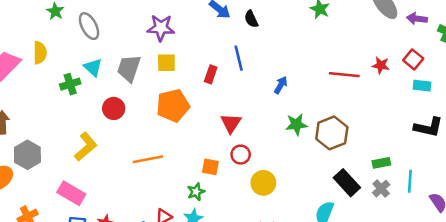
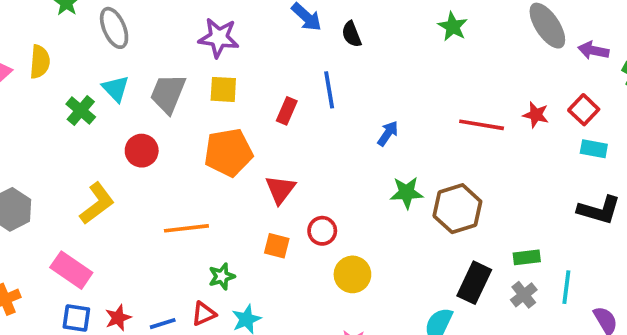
green cross: (70, 84) -> (81, 111), turned -36
red triangle: (231, 123) -> (280, 189), moved
black rectangle: (347, 183) -> (474, 283), turned 64
green star: (196, 192) -> (222, 276), moved

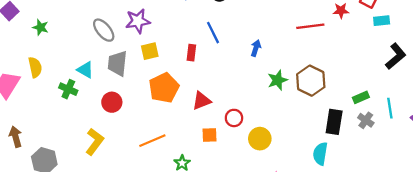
gray ellipse: (114, 28) -> (104, 30), moved
red triangle: (280, 189) -> (202, 101), turned 48
black L-shape: (599, 210) -> (396, 56), turned -40

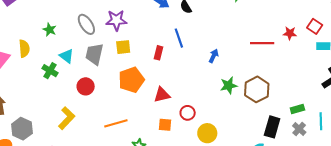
green star: (41, 27) -> (50, 30), moved

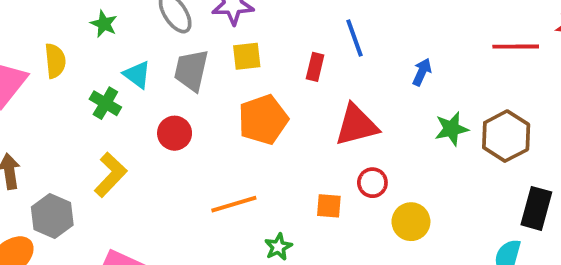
red triangle: (162, 95) -> (356, 125), moved, size x1.4
yellow L-shape: (67, 118) -> (110, 175), moved

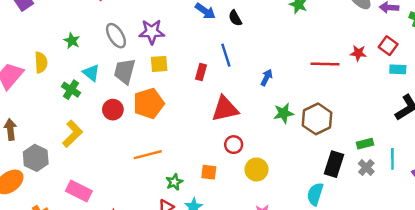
orange pentagon: (263, 120) -> (149, 103), moved
orange square: (329, 206) -> (209, 172), moved

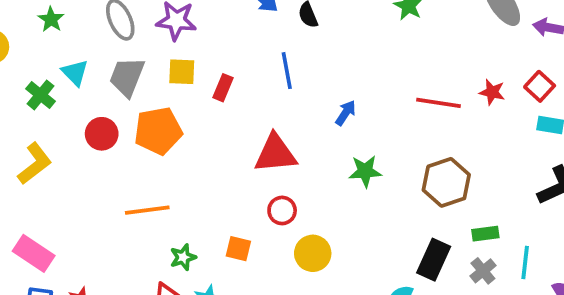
red rectangle: (201, 72) -> (223, 88), moved
brown hexagon: (317, 119) -> (446, 182), moved

